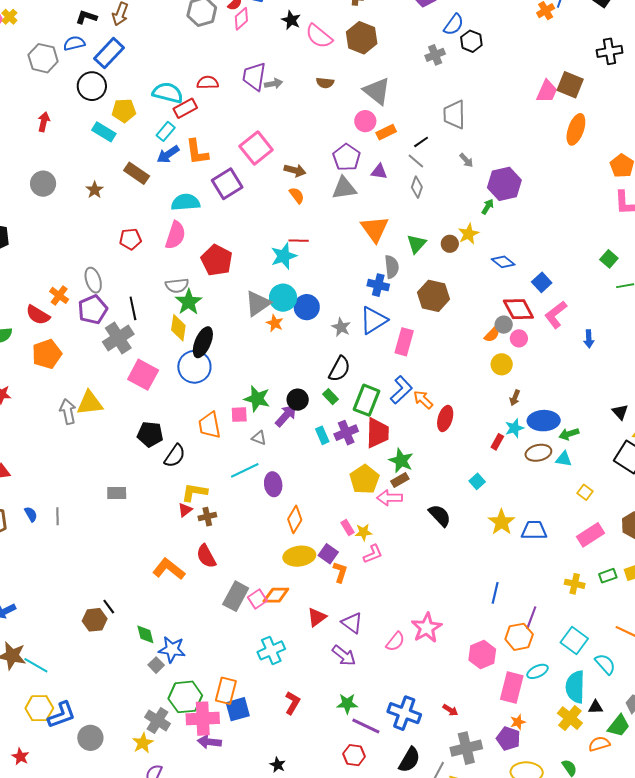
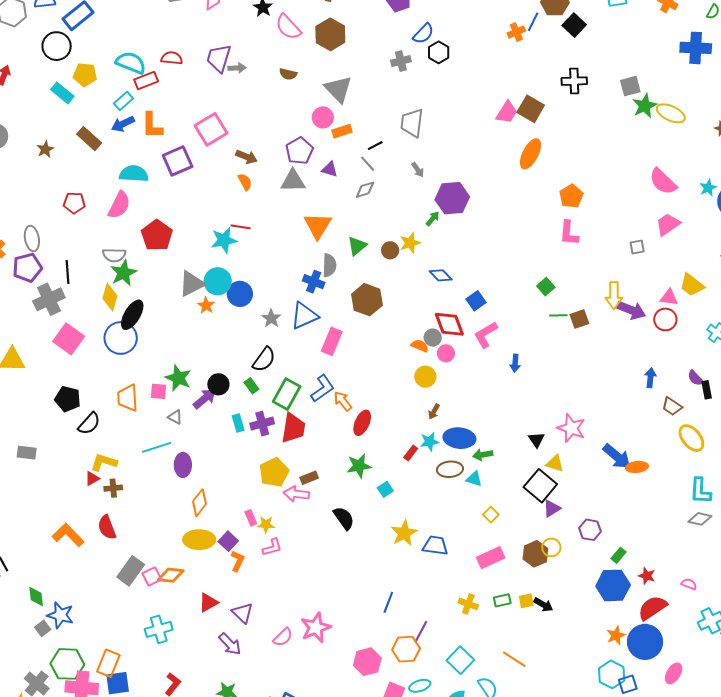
gray diamond: (417, 187) -> (365, 190), turned 45
orange semicircle: (492, 334) -> (420, 346), turned -120
green star: (401, 461) -> (359, 466), moved, turned 30

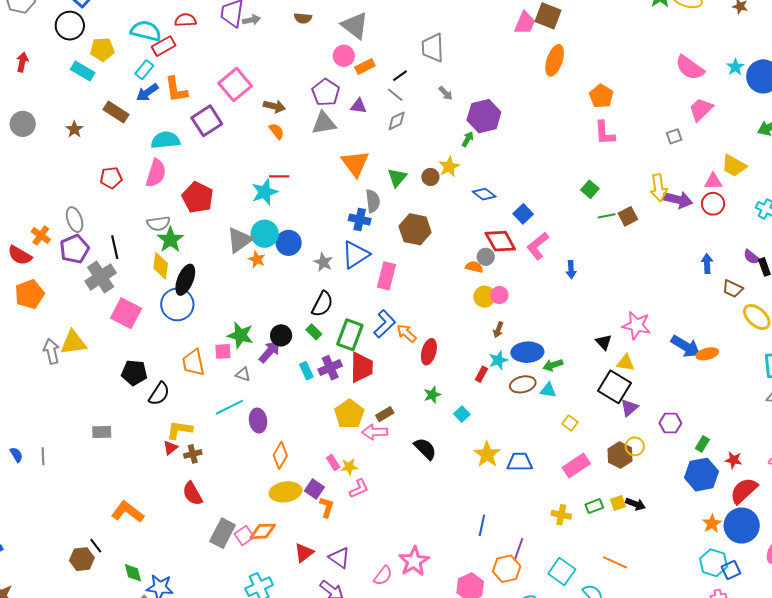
pink circle: (446, 353) -> (499, 295), moved
green star: (359, 466) -> (432, 395), size x0.7
orange L-shape: (68, 535) -> (128, 512), moved

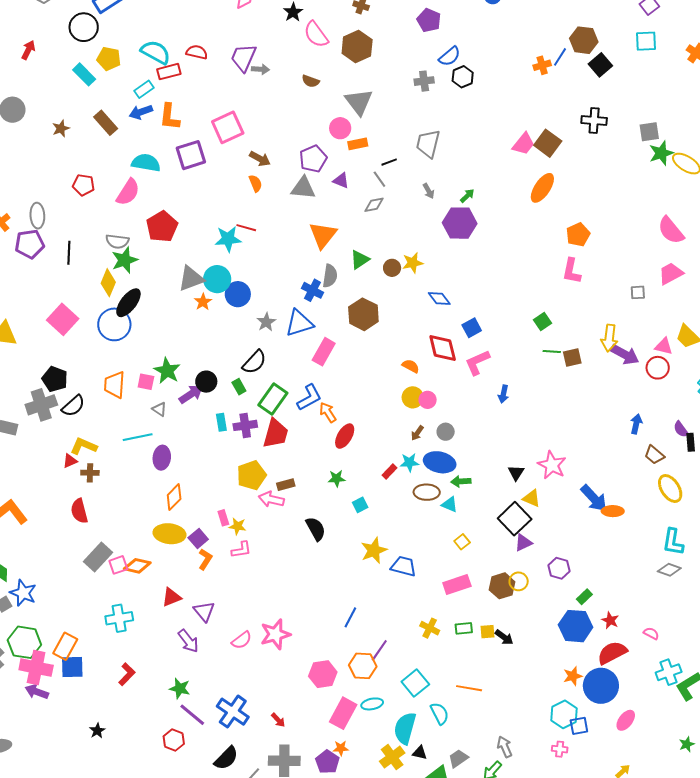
green arrow: (468, 139) -> (467, 196), moved
gray circle: (486, 257) -> (446, 432), moved
gray cross: (101, 277) -> (41, 405), moved
orange line: (615, 562) -> (469, 688), turned -30

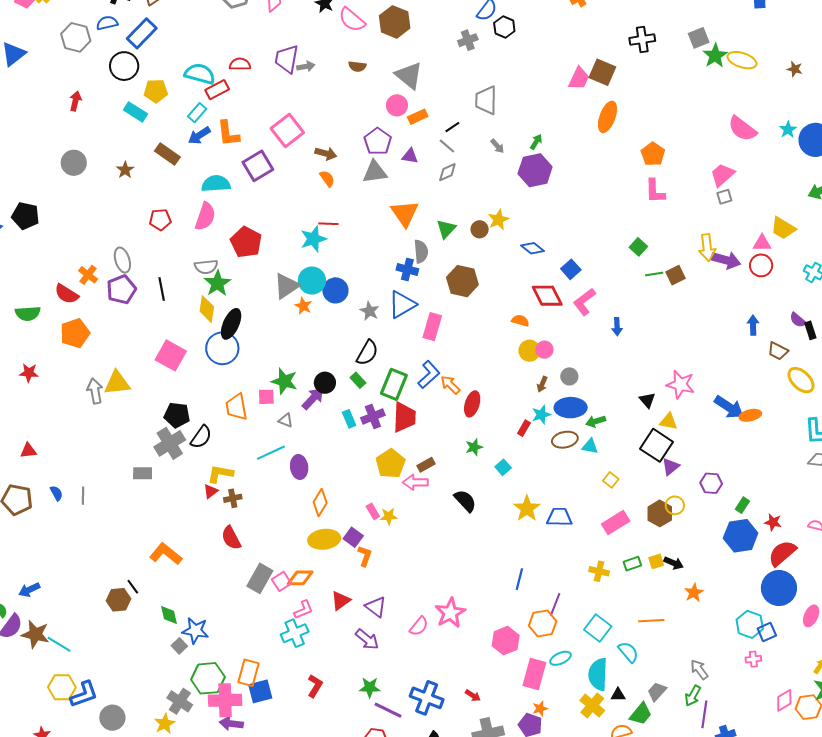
pink trapezoid: (671, 274) -> (722, 175), moved
pink L-shape: (241, 550) -> (304, 610), moved
orange star: (573, 676) -> (694, 593), moved

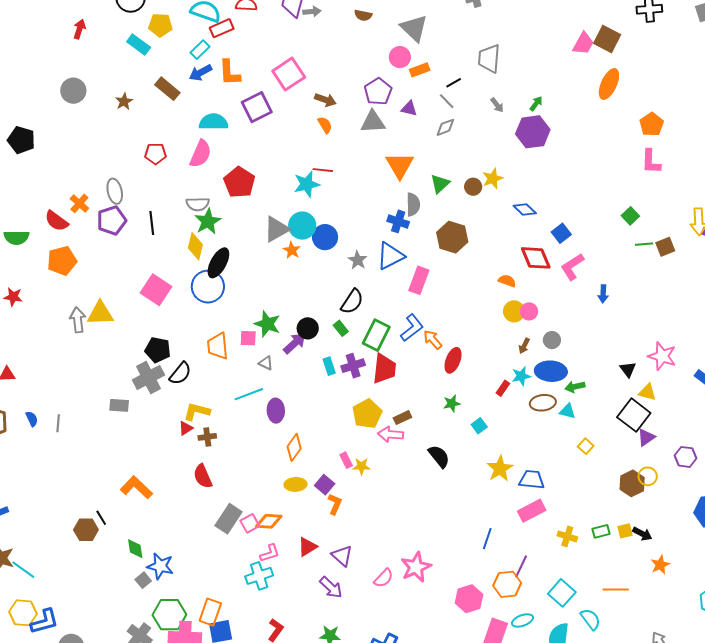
pink rectangle: (616, 523) -> (532, 511), moved
yellow ellipse: (324, 539) -> (295, 484), size x0.7

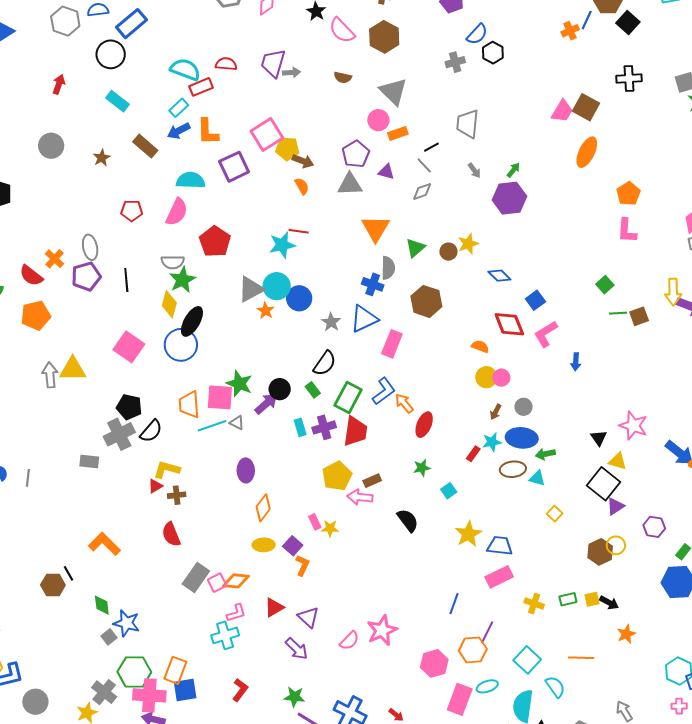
yellow pentagon: (160, 25) -> (287, 149), moved
pink square: (248, 338) -> (220, 397), size x1.6
cyan line: (249, 394) -> (212, 426), moved

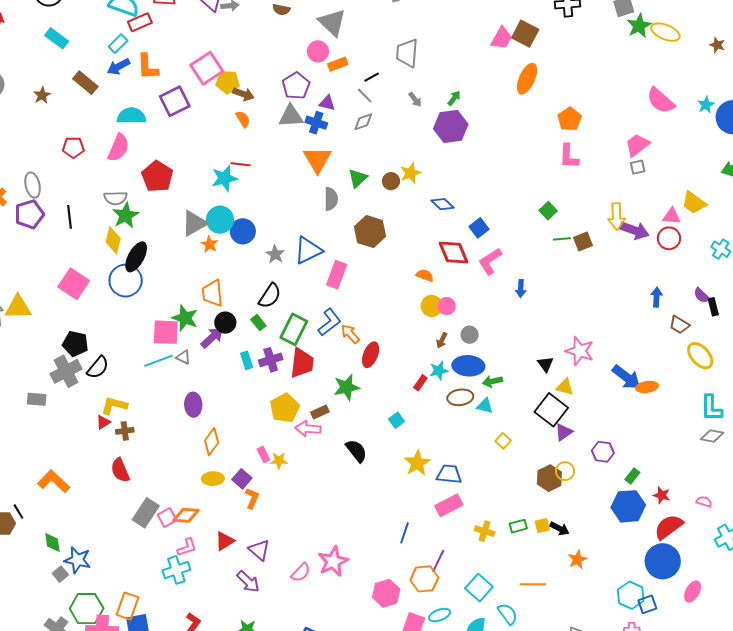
blue cross: (373, 284) -> (316, 123), moved
orange trapezoid: (189, 405) -> (212, 293), moved
green star: (422, 468) -> (346, 387), moved, size x1.5

